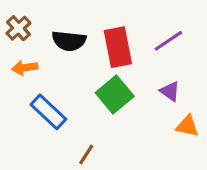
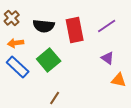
green square: (115, 94) -> (49, 60), moved
blue rectangle: (48, 112) -> (18, 67), moved

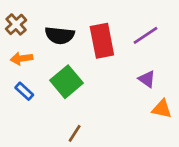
blue rectangle: (18, 67) -> (24, 91), size x0.6

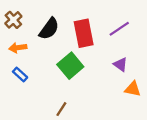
black semicircle: (60, 35) -> (49, 29), turned -60
green square: (66, 82) -> (70, 66), moved

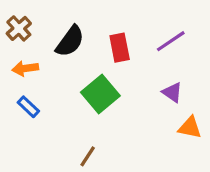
red rectangle: (84, 33) -> (120, 48), size x0.7

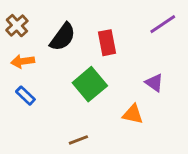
purple line: (171, 41) -> (163, 24), moved
orange triangle: (190, 128) -> (133, 114), moved
brown line: (88, 156) -> (78, 140), turned 36

